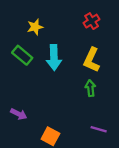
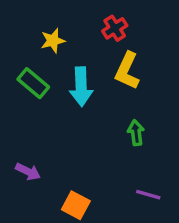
red cross: (92, 21) -> (115, 28), moved
yellow L-shape: (92, 60) -> (127, 71), moved

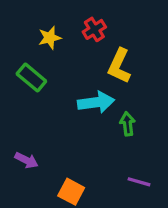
red cross: (115, 28) -> (94, 29), moved
cyan arrow: (81, 87) -> (96, 102), moved, turned -96

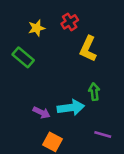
cyan arrow: (96, 102) -> (71, 108), moved
purple arrow: (26, 160) -> (41, 112), moved

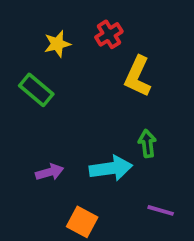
purple arrow: (41, 112) -> (50, 172), moved, turned -42

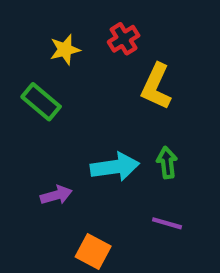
cyan arrow: (111, 168) -> (115, 167), moved
purple line: (161, 210) -> (167, 223), moved

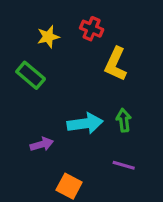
red cross: (124, 39) -> (92, 29), turned -35

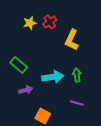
red cross: (92, 29) -> (50, 22), moved, turned 32
green rectangle: (31, 75) -> (19, 65), moved

